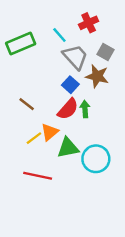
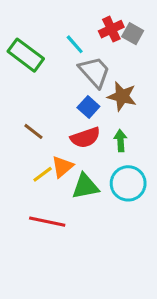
green rectangle: (21, 43) -> (26, 55), turned 60
gray square: (106, 52) -> (133, 34), moved
red semicircle: (68, 109) -> (85, 138), turned 30
green arrow: (85, 109) -> (120, 141), moved
cyan circle: (96, 159) -> (128, 183), moved

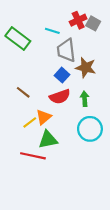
cyan line: (75, 44) -> (52, 31), turned -32
gray trapezoid: (95, 72) -> (66, 50), turned -145
green triangle: (85, 186) -> (48, 140), moved

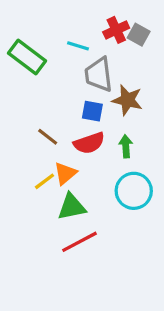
blue square: (62, 75) -> (92, 111), turned -32
brown line: (23, 92) -> (48, 137), moved
red line: (33, 156) -> (80, 242), moved, turned -40

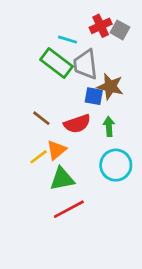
green rectangle: (27, 57) -> (56, 63), moved
blue square: (92, 111) -> (94, 96), moved

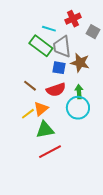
gray square: (120, 30) -> (93, 32), moved
blue square: (94, 96) -> (59, 68), moved
cyan circle: (116, 165) -> (78, 108), moved

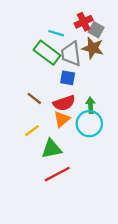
gray square: (93, 32) -> (96, 30), moved
brown star: (80, 63) -> (93, 48), moved
orange triangle: (41, 109) -> (62, 119), moved

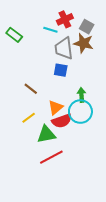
red cross: (84, 22) -> (65, 19), moved
green rectangle: (47, 53) -> (14, 35), moved, size x0.7
red semicircle: (64, 103) -> (62, 121), moved

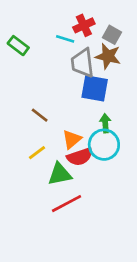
blue square: (61, 70) -> (95, 88), moved, size x1.5

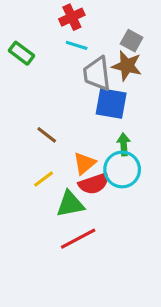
red cross: (84, 25) -> (72, 17), moved

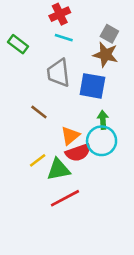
gray trapezoid: (97, 74) -> (58, 73), moved
yellow line: (44, 179) -> (38, 160), moved

